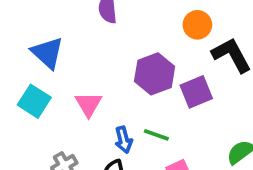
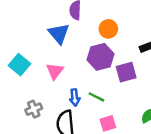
orange circle: (197, 25) -> (108, 29), moved
blue triangle: (47, 53) -> (59, 34), moved

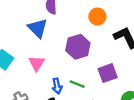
orange circle: (108, 29) -> (97, 17), moved
purple square: (126, 72) -> (108, 73), moved

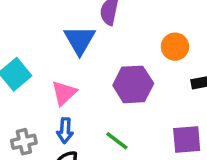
purple square: (108, 73) -> (187, 140), moved
blue arrow: (57, 86) -> (65, 131), moved

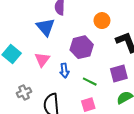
blue arrow: (65, 131) -> (64, 71), moved
green line: (117, 141) -> (90, 82), moved

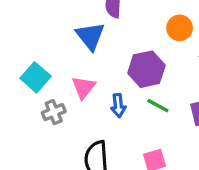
green line: (90, 82) -> (158, 106), moved
gray cross: (24, 92) -> (54, 112), moved

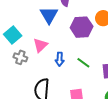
purple hexagon: (146, 69) -> (82, 27), moved
gray cross: (54, 112) -> (20, 57), turned 32

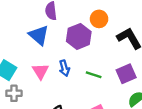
gray cross: (20, 57) -> (14, 93), moved
blue arrow: (60, 59) -> (64, 68), moved

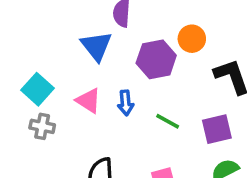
pink triangle: (40, 71) -> (88, 101), turned -36

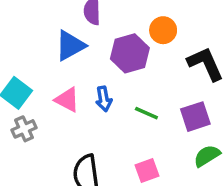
blue triangle: (96, 46) -> (70, 46), turned 44
gray cross: (42, 126) -> (24, 129), turned -30

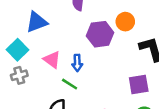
blue triangle: (70, 46) -> (37, 22), moved
green line: (146, 113) -> (70, 84), moved

